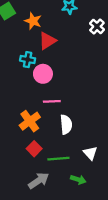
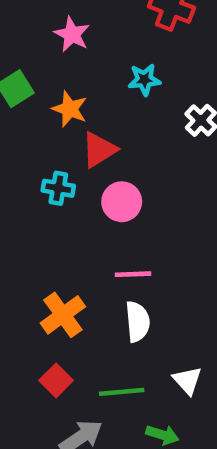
pink circle: (43, 74) -> (122, 202), moved
pink line: (52, 101) -> (133, 274), moved
red square: (34, 149) -> (56, 380), moved

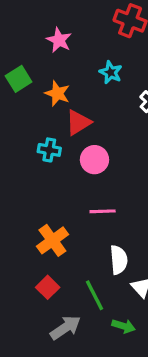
cyan star: (144, 80) -> (111, 72), turned 30
white semicircle: (138, 322) -> (119, 260), moved
green line: (122, 392) -> (94, 295), turned 68

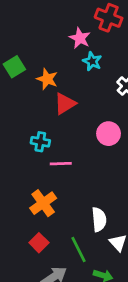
pink star: (59, 40) -> (80, 38), moved
cyan cross: (49, 150) -> (40, 142), moved
pink circle: (94, 160) -> (109, 134), moved
pink line: (103, 211) -> (61, 164), moved

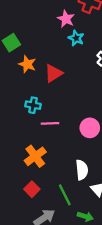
orange star: (47, 79) -> (27, 64), moved
pink circle: (109, 134) -> (90, 128), moved

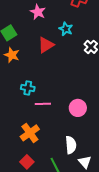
pink star: (66, 19) -> (38, 12), moved
orange star: (27, 64) -> (12, 55), moved
red triangle: (53, 73) -> (46, 45), moved

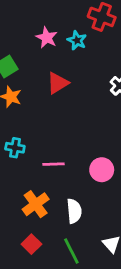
cyan star: (66, 29) -> (77, 40), moved
cyan cross: (28, 88) -> (15, 148), moved
white semicircle: (71, 145) -> (74, 211), moved

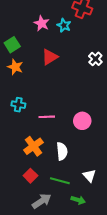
green line: (71, 251) -> (60, 181), turned -48

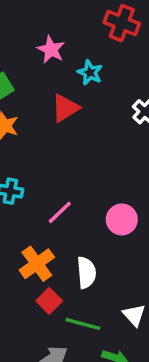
cyan star: (64, 25) -> (90, 73), moved
pink line: (47, 117) -> (60, 212), turned -42
red square: (30, 176) -> (49, 301), moved

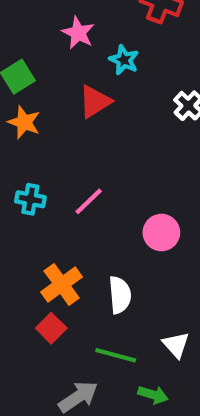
pink line: (60, 212) -> (89, 201), moved
red square: (49, 301) -> (51, 328), moved

